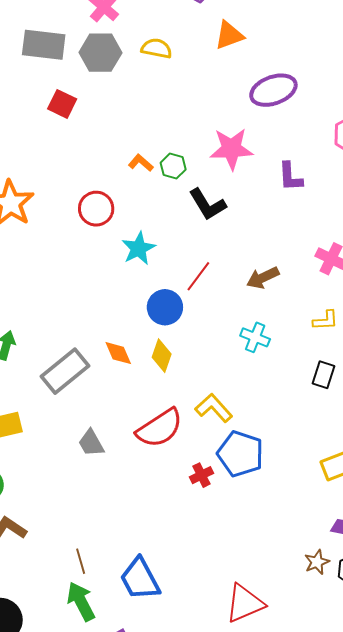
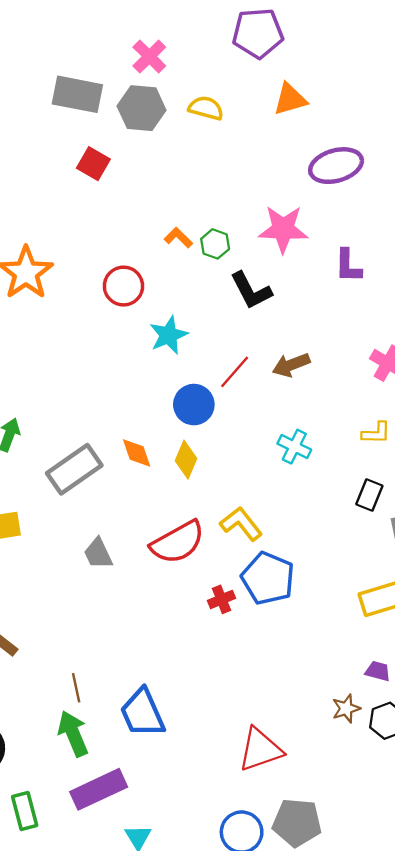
brown arrow: (263, 278) -> (291, 365), moved

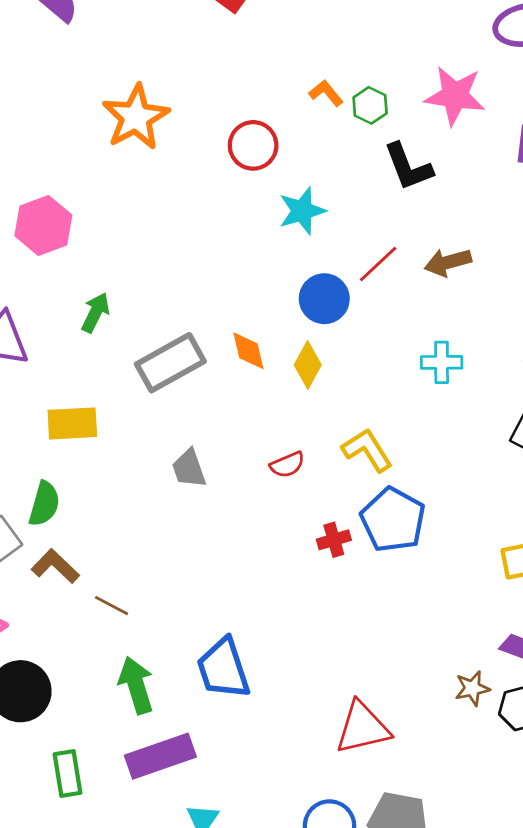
cyan cross: (294, 447) -> (442, 362), turned -32
red semicircle: (178, 542) -> (287, 465), size x0.5
brown line: (76, 688) -> (112, 606), moved, turned -56

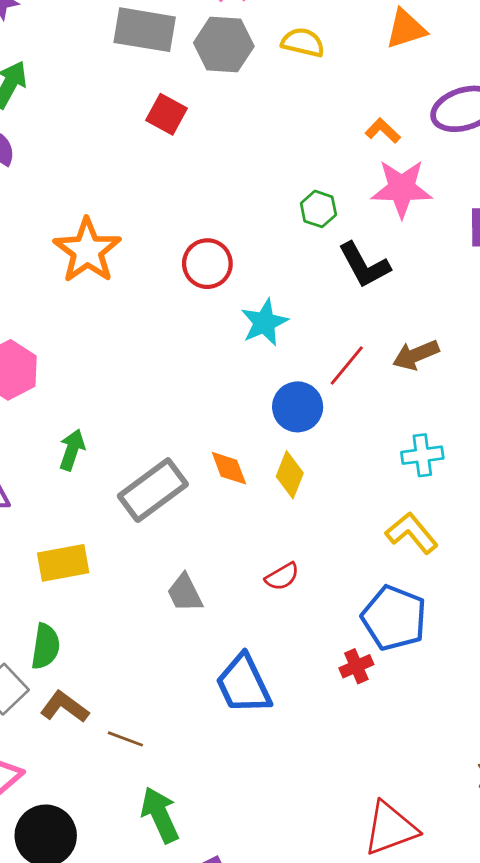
orange L-shape: (326, 93) -> (383, 131), moved
yellow L-shape: (367, 450) -> (412, 533), moved
red cross: (334, 540) -> (356, 666), moved
blue trapezoid: (223, 669) -> (244, 684), moved

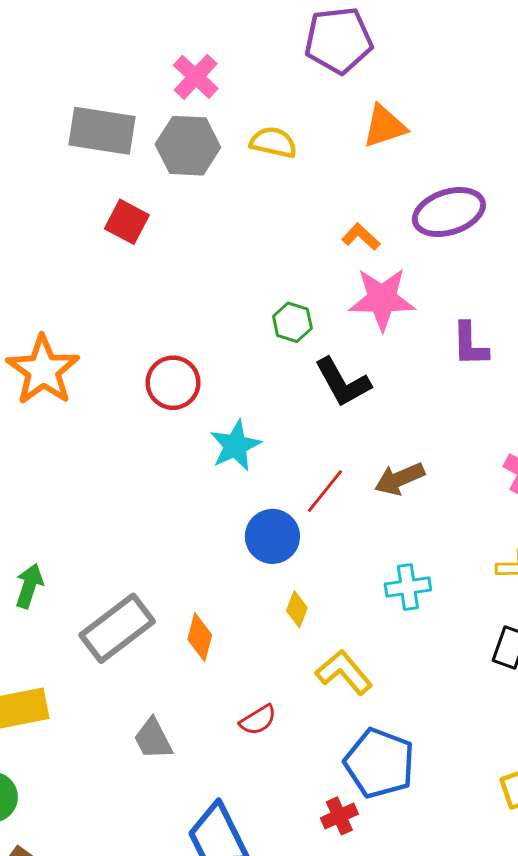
orange diamond: (229, 468) -> (200, 637), moved, turned 36
yellow diamond: (290, 475) -> (297, 609), moved, size x0.7
yellow L-shape: (412, 533) -> (344, 672), moved

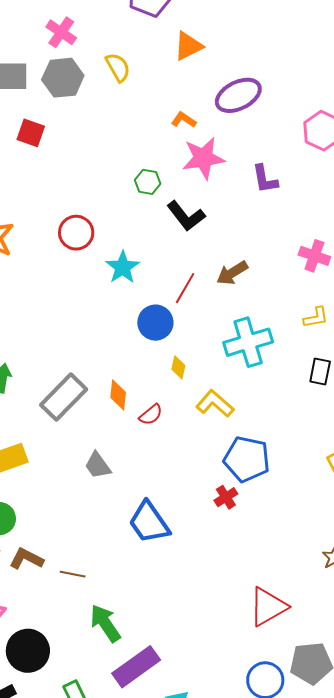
yellow semicircle: (273, 142) -> (118, 67), turned 56
cyan cross: (408, 587) -> (248, 342), size x1.6
red semicircle: (258, 720) -> (151, 415), moved

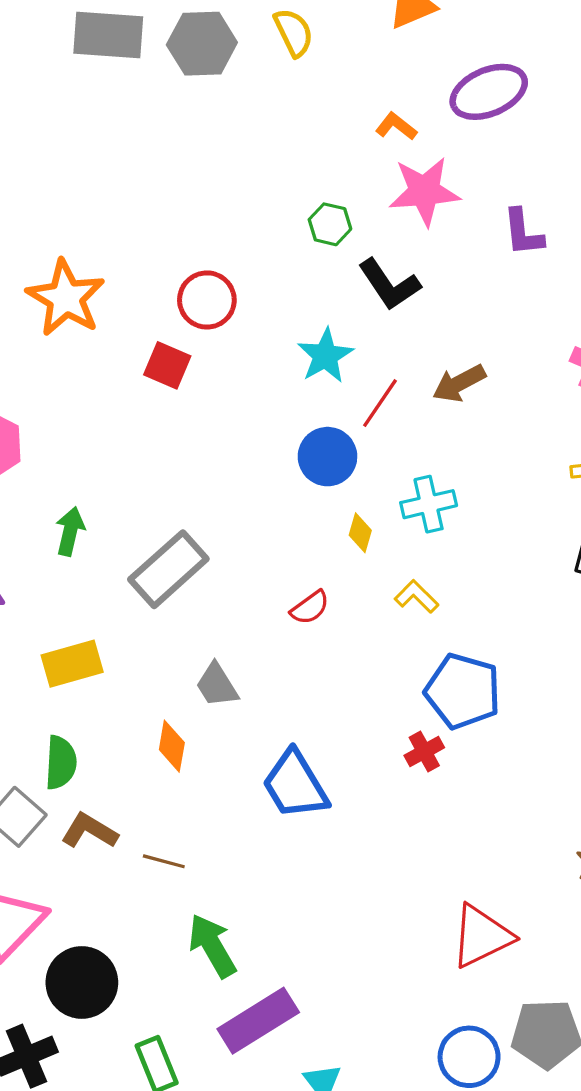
red square: (31, 133) -> (167, 365), moved
cyan star: (123, 267) -> (325, 356), moved
cyan cross: (248, 342) -> (429, 504), moved, size x0.7
orange diamond: (118, 395) -> (172, 746), moved
yellow L-shape: (215, 404) -> (417, 597), size x0.7

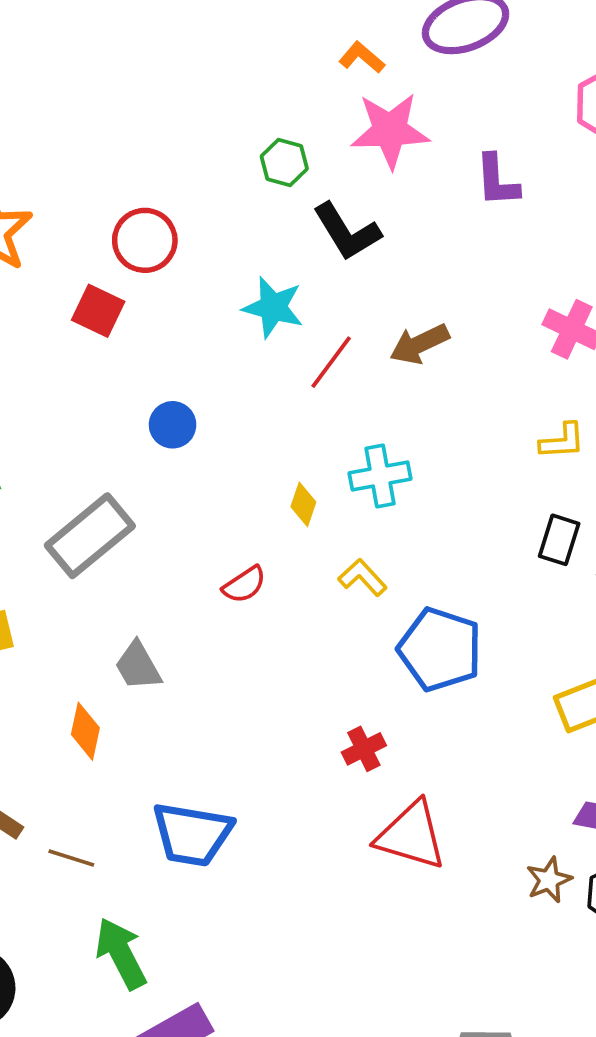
cyan star: (325, 356) -> (273, 307), turned -30
blue circle: (327, 457) -> (173, 425), moved, size x0.7
blue pentagon: (463, 691) -> (440, 649), moved
blue trapezoid: (295, 785) -> (192, 834), moved, turned -52
red triangle: (481, 936) -> (411, 835), moved, turned 40

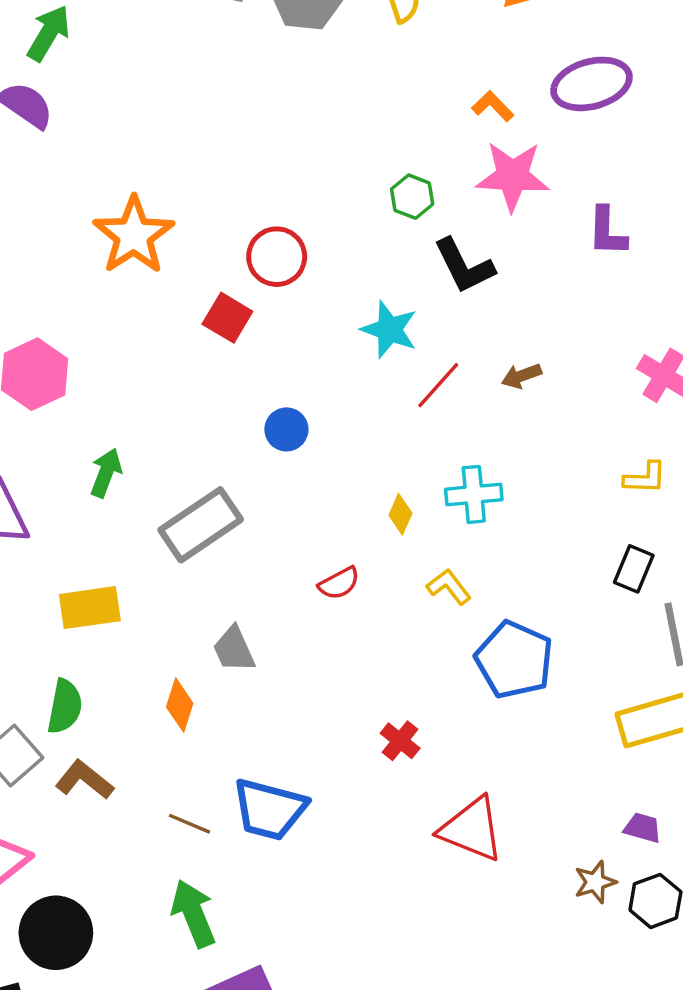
brown arrow: (419, 344) -> (521, 376), size x0.7
red cross: (364, 749) -> (400, 741), moved, turned -30
brown line: (71, 858) -> (190, 824), moved

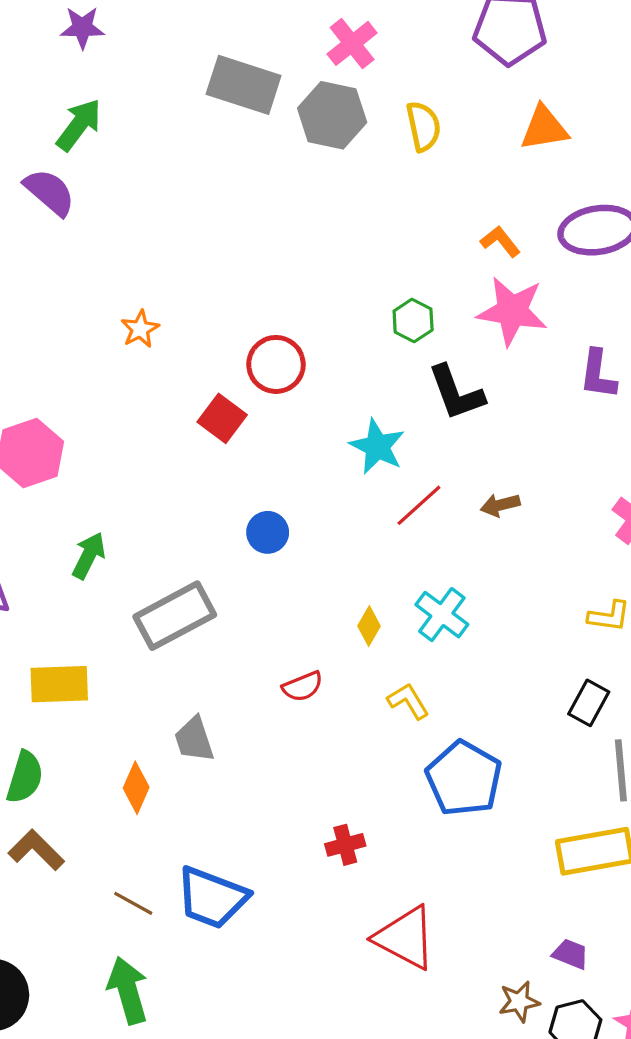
orange star: (134, 235) -> (140, 329), size x0.5
cyan cross: (474, 494) -> (442, 615), turned 36
red cross: (400, 741) -> (345, 845), turned 30

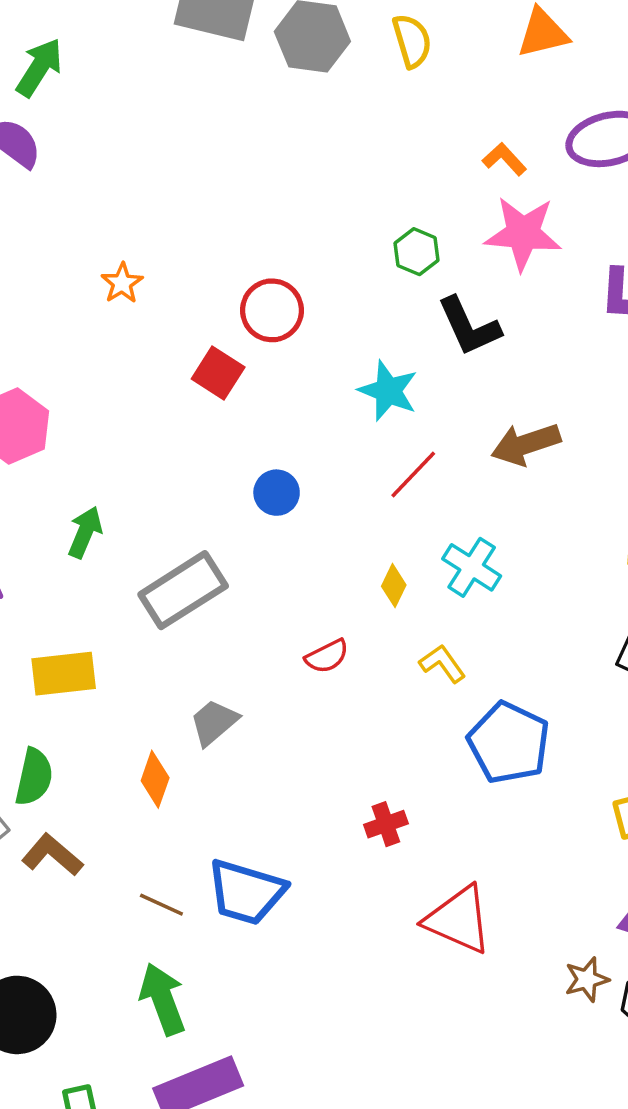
red line: (419, 505) -> (413, 474), moved
brown arrow: (500, 505) -> (526, 444), size x1.6
gray trapezoid: (194, 739) -> (214, 722), turned 72

